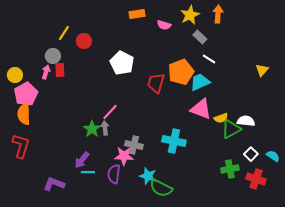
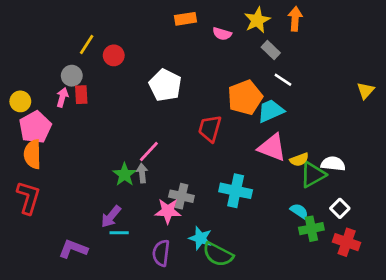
yellow triangle: (262, 70) -> (366, 91), moved
red trapezoid: (156, 83) -> (210, 128), moved
cyan semicircle: (273, 156) -> (299, 211), moved
purple semicircle: (114, 174) -> (161, 253), moved

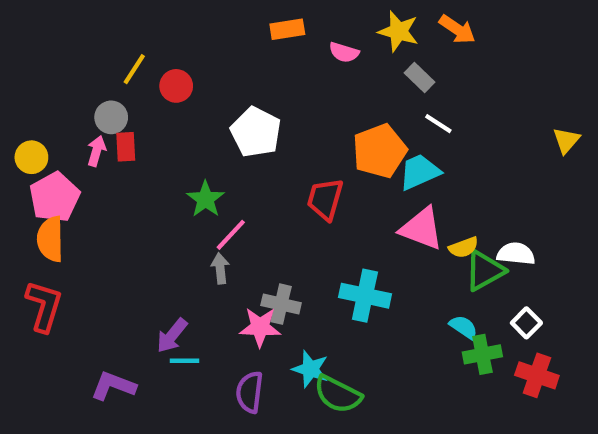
orange arrow: (295, 19) -> (457, 29), turned 120
yellow star: (257, 20) -> (399, 31), turned -30
green star: (125, 175) -> (206, 199), moved

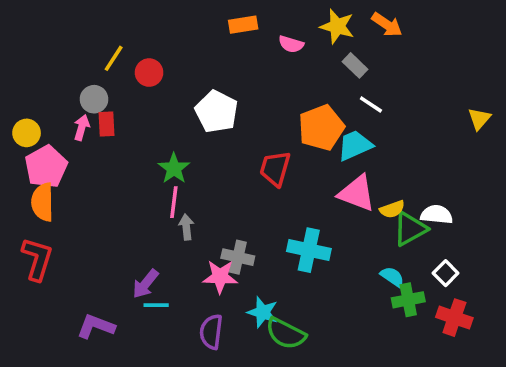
pink line: (231, 235) -> (174, 202), moved, turned -36

